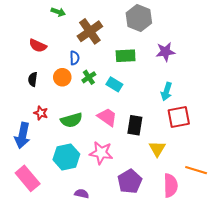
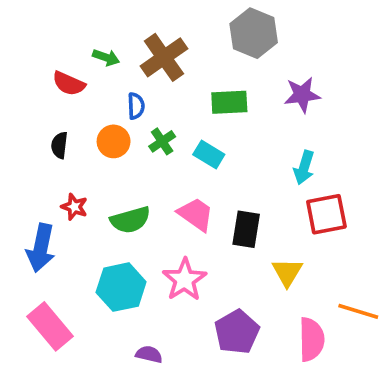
green arrow: (58, 12) -> (106, 57), moved
pink star: (101, 153) -> (185, 280), turned 30

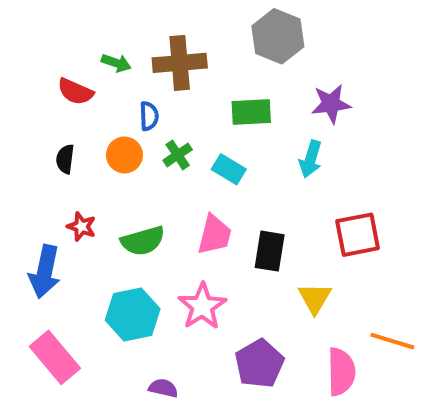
brown cross: (164, 57) -> (180, 63), turned 30
cyan arrow: (304, 168) -> (311, 159), moved
pink trapezoid: (196, 214) -> (214, 235), turned 69

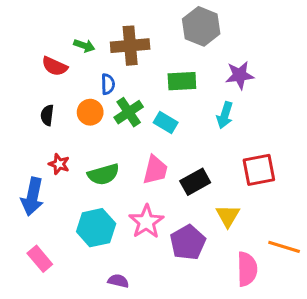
green cross: (178, 155) -> (129, 112), size x1.4
black rectangle: (270, 251) -> (195, 182), turned 52
pink rectangle: (55, 357) -> (40, 259), size x0.7
purple pentagon: (259, 364) -> (188, 242), moved

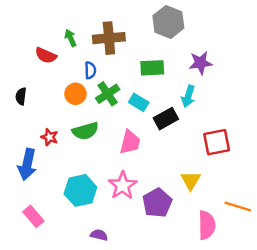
green arrow: (84, 46) -> (71, 38), turned -133
black semicircle: (47, 115) -> (21, 96), moved
green semicircle: (103, 174) -> (85, 131), moved
black rectangle: (195, 182) -> (166, 119), moved

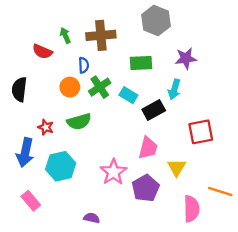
black semicircle: (21, 96) -> (19, 89), size x1.5
pink trapezoid: (130, 142) -> (148, 148), moved
cyan hexagon: (80, 190) -> (61, 166), moved

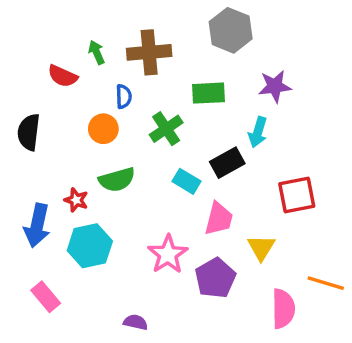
green cross: (100, 87) -> (166, 129), moved
cyan rectangle: (128, 95) -> (187, 181), moved
red star: (46, 127) -> (76, 200), moved

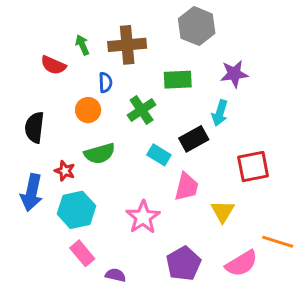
black semicircle: (29, 132) -> (34, 127), moved
purple pentagon: (215, 278) -> (184, 263), moved
pink rectangle: (46, 297) -> (82, 253), moved
pink semicircle: (283, 309) -> (241, 263), turned 60

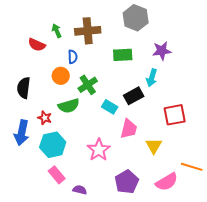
green cross: (142, 110) -> (88, 85), moved

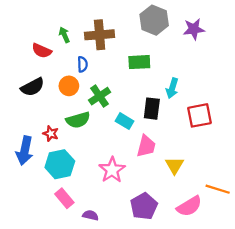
purple star: (162, 51) -> (194, 29), moved
black semicircle: (24, 88) -> (33, 87), moved, turned -125
black rectangle: (134, 96) -> (152, 109), turned -54
red square: (175, 115) -> (199, 115), moved

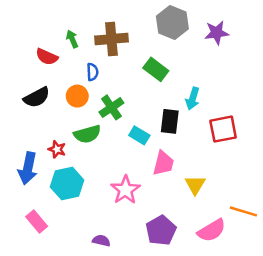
green rectangle: (139, 62) -> (156, 69), turned 40
pink rectangle: (64, 198) -> (37, 222), moved

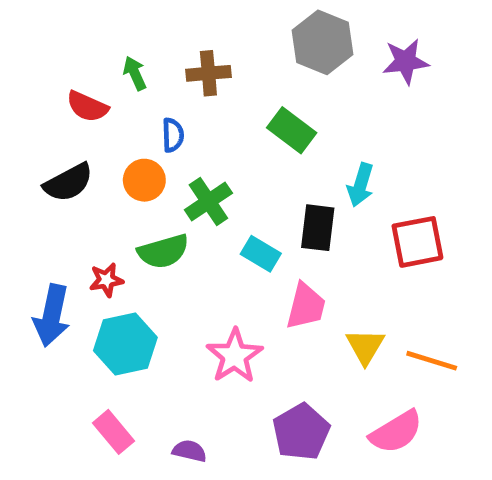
brown cross: (111, 39) -> (208, 73), size x0.7
red star: (57, 149) -> (106, 280), turned -30
orange line: (243, 211) -> (432, 361), moved
pink rectangle: (37, 222) -> (113, 432), moved

